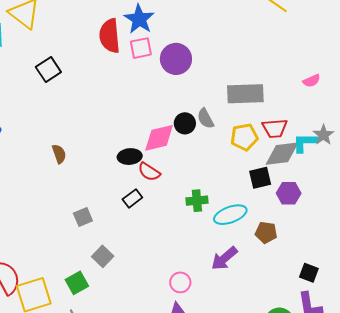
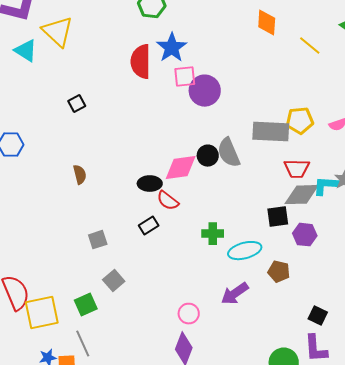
pink square: (141, 48) -> (185, 77), moved
black square: (48, 70) -> (77, 104), moved, size x0.7
gray semicircle: (206, 118) -> (229, 153), size x1.4
yellow pentagon: (244, 137) -> (300, 121), moved

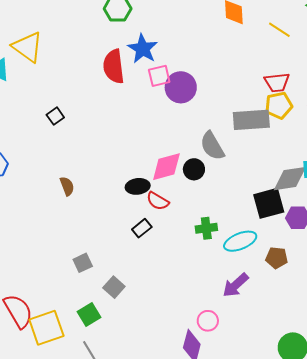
black circle: (208, 156) -> (194, 169), moved
red trapezoid: (297, 169) -> (277, 82), moved
black square: (278, 217) -> (269, 203), size x1.4
gray square: (98, 240) -> (83, 263), moved
pink circle: (189, 314) -> (208, 321), moved

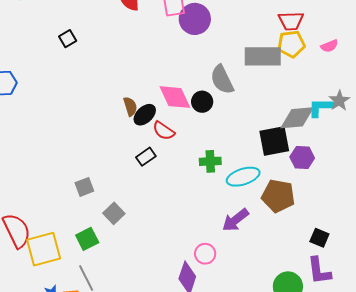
pink diamond: (166, 167) -> (175, 97), turned 76
brown semicircle: (67, 186) -> (130, 106), moved
black ellipse: (138, 186) -> (145, 115), turned -40
brown pentagon: (277, 258) -> (278, 196), size x1.5

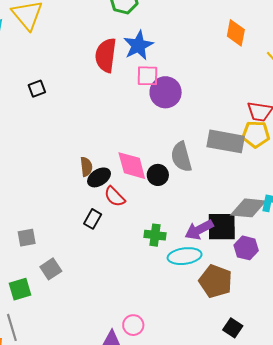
black rectangle: (146, 157) -> (93, 219), turned -36
purple arrow: (235, 220) -> (199, 230), moved
black square: (319, 238) -> (233, 328), moved

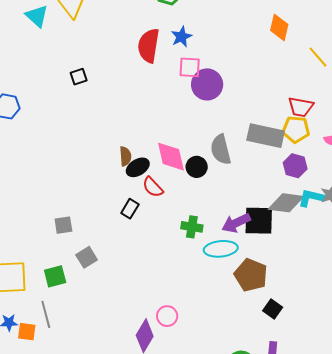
blue star: (138, 45) -> (181, 37), size x0.7
purple hexagon: (246, 248) -> (295, 166), moved
black square: (233, 328) -> (273, 309), moved

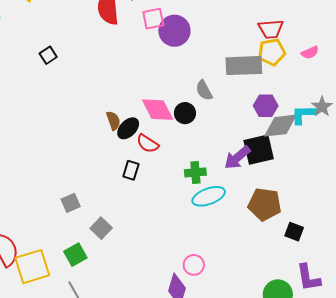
gray semicircle: (221, 150) -> (204, 90), size x0.7
purple hexagon: (295, 166) -> (266, 106), moved
cyan ellipse: (221, 249) -> (209, 196), moved

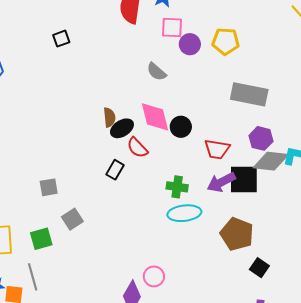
red trapezoid: (271, 29) -> (217, 149), moved
purple circle: (174, 31) -> (190, 44), size x0.7
yellow pentagon: (272, 52) -> (226, 41), moved
gray semicircle: (204, 90) -> (157, 72), moved, turned -35

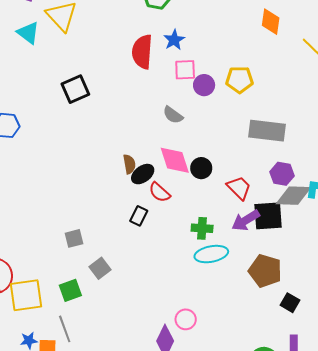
black square: (61, 39) -> (75, 89), size x1.6
red trapezoid: (217, 149) -> (239, 188), turned -140

